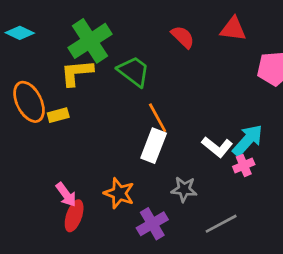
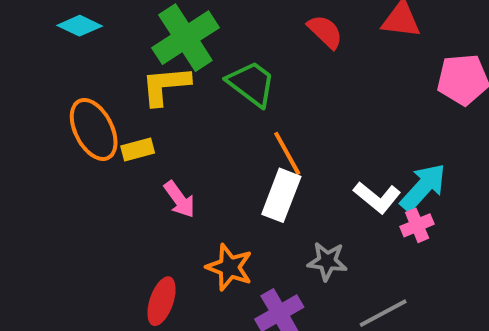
pink arrow: (66, 195) -> (179, 199), moved

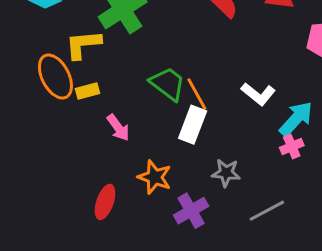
green trapezoid: (251, 84) -> (168, 84), moved
yellow L-shape: (166, 86) -> (83, 44), moved
white L-shape: (377, 197) -> (258, 94), moved

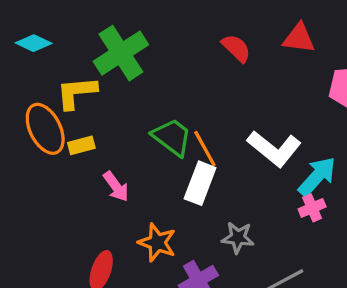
white L-shape: (258, 94) -> (274, 149), size x1.4

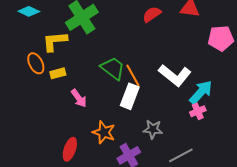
red semicircle: (236, 48) -> (152, 14), turned -78
orange ellipse: (45, 129) -> (36, 63), size x0.7

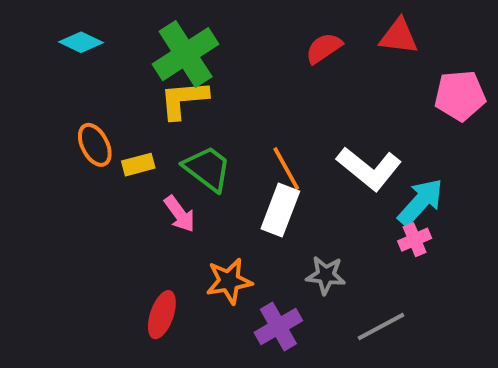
yellow L-shape: (55, 41) -> (184, 99), moved
green trapezoid: (113, 68) -> (207, 169), moved
orange star: (104, 132) -> (229, 281), turned -30

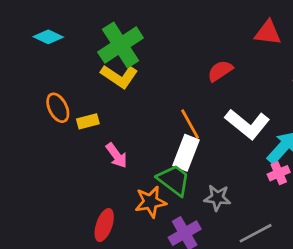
red semicircle: (324, 48) -> (220, 71), moved
yellow L-shape: (184, 99) -> (119, 76), turned -141
green trapezoid: (207, 169) -> (174, 180), moved

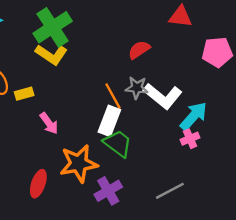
green trapezoid: (174, 180) -> (118, 143), moved
gray star: (217, 198) -> (137, 88), moved
orange star: (151, 202) -> (79, 164), size x1.4

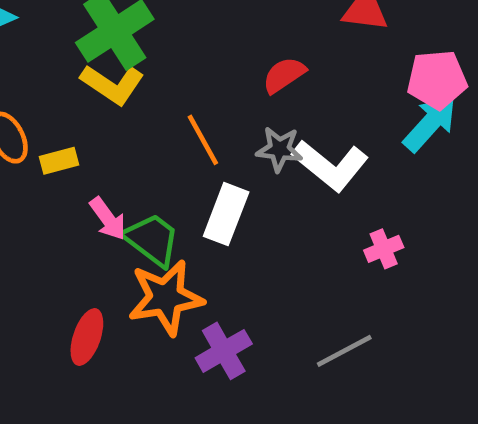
orange line: (113, 96) -> (203, 140), moved
cyan arrow: (194, 116) -> (430, 124), moved
green trapezoid: (118, 143) -> (152, 240), moved

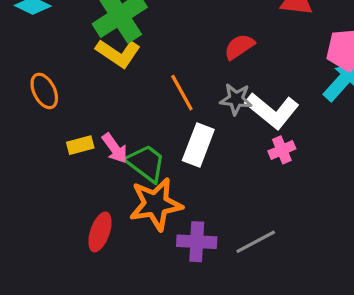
yellow rectangle: (59, 161) -> (80, 145), moved
pink cross: (384, 249) -> (282, 150), moved
purple cross: (224, 351) -> (197, 242), turned 33
gray line: (344, 351) -> (256, 242), moved

